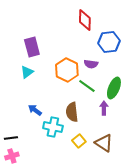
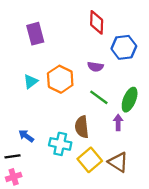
purple rectangle: (32, 47) -> (35, 34), moved
purple semicircle: (91, 64) -> (95, 67), moved
orange hexagon: (67, 70) -> (60, 79), moved
blue arrow: (35, 110) -> (26, 136), moved
yellow square: (79, 141) -> (90, 160), size x1.5

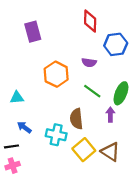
cyan triangle: (31, 81) -> (17, 98), moved, turned 32

